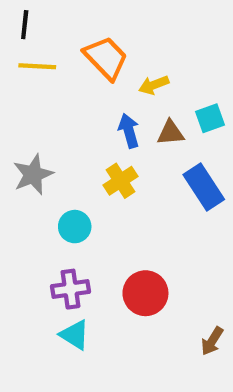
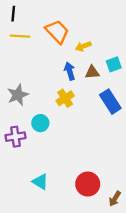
purple cross: (71, 289) -> (15, 137), moved
red circle: (145, 293) -> (88, 184), moved
brown arrow: (212, 341) -> (115, 199), moved

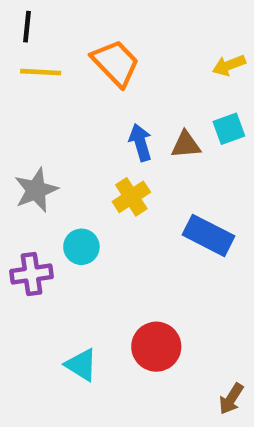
yellow arrow: (83, 46) -> (229, 65), moved
blue rectangle: (110, 102) -> (208, 235), moved, turned -30
red circle: (88, 184) -> (156, 347), moved

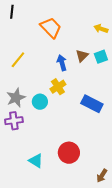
yellow arrow: (229, 65) -> (101, 29), turned 40
yellow line: (41, 72) -> (18, 60), moved, turned -54
brown triangle: (186, 145) -> (82, 56), moved, turned -40
gray star: (36, 190) -> (16, 98), moved
cyan circle: (81, 247) -> (40, 102), moved

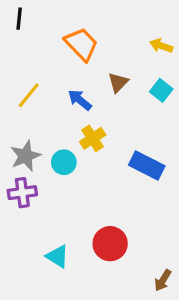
brown triangle: (82, 56) -> (118, 82), moved
cyan square: (101, 57) -> (161, 90), turned -32
blue arrow: (62, 63) -> (80, 100), moved, turned -35

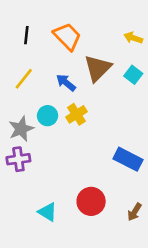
black line: (19, 19) -> (26, 35), moved
brown triangle: (118, 82) -> (98, 68), size x1.6
cyan circle: (64, 162) -> (47, 116), moved
blue rectangle: (147, 165) -> (128, 159), moved
brown arrow: (163, 280) -> (135, 212), moved

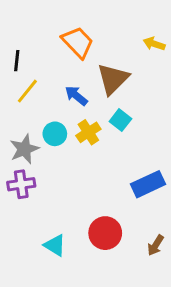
black line: (26, 35) -> (17, 61), moved
cyan square: (133, 75) -> (120, 120), moved
blue rectangle: (128, 159) -> (148, 184), turned -52

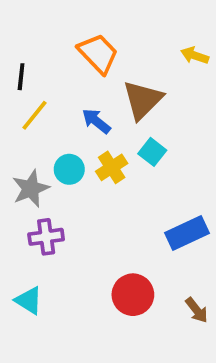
purple cross: (21, 184) -> (46, 237), moved
cyan triangle: (55, 245) -> (29, 300), moved
brown arrow: (156, 245) -> (197, 310), turned -70

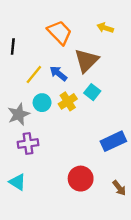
yellow arrow: (195, 55) -> (105, 28), moved
yellow line: (35, 115) -> (34, 75), moved

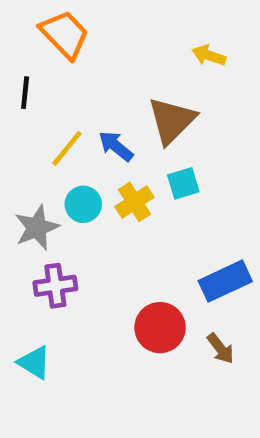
orange trapezoid: (60, 32) -> (65, 34), moved
cyan square: (92, 92) -> (183, 183), turned 35
red circle: (81, 179) -> (160, 328), moved
brown arrow: (119, 188) -> (221, 349), moved

